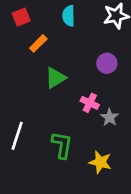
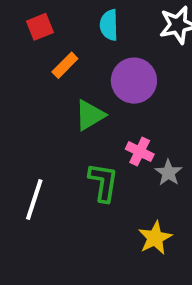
purple circle: (107, 63) -> (134, 81), moved, size x1.5
green L-shape: (62, 145) -> (103, 182), moved
yellow star: (100, 162) -> (155, 238), turned 30

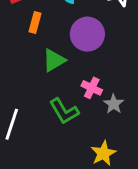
orange rectangle: (65, 65) -> (35, 22), turned -30
green L-shape: (103, 182) -> (64, 111), turned 140

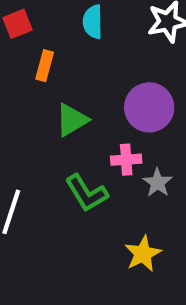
purple circle: (87, 34) -> (149, 107), moved
pink cross: (92, 88) -> (126, 160), turned -30

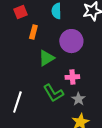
purple circle: (149, 107) -> (71, 41), moved
gray star: (158, 183) -> (78, 99), moved

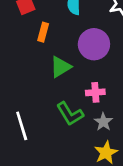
white line: (17, 102) -> (22, 126), turned -35

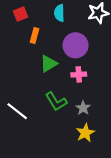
pink cross: (95, 92) -> (79, 74), moved
white line: (22, 126) -> (17, 111), turned -35

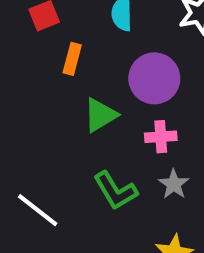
gray star: (83, 108) -> (174, 184), moved

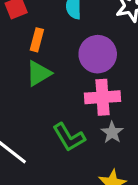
green triangle: (100, 115) -> (39, 73), moved
pink cross: (161, 137) -> (102, 97), size x1.5

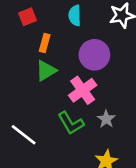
pink cross: (102, 97) -> (83, 90), moved, turned -32

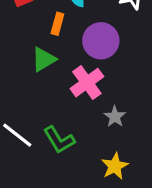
orange rectangle: (45, 43) -> (57, 24), moved
green L-shape: (71, 123) -> (59, 140), moved

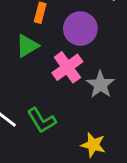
gray star: (115, 117) -> (100, 85), moved, size x1.4
yellow star: (115, 166) -> (93, 145), turned -30

